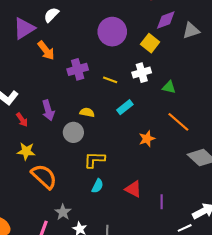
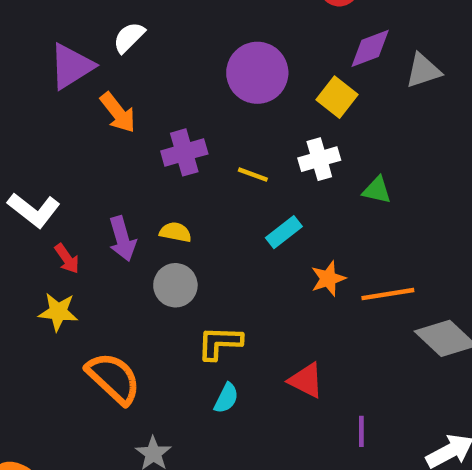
yellow semicircle: (87, 112) -> (175, 232), moved
orange line: (178, 122) -> (388, 294), moved, turned -50
orange star: (147, 139) -> (328, 279), moved
yellow star: (26, 151) -> (58, 312), moved
red triangle: (133, 189) -> (306, 380), moved

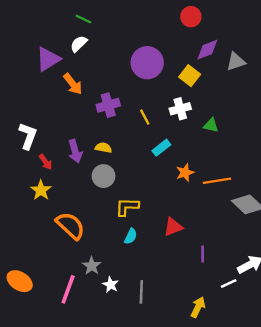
yellow line: (253, 175) -> (145, 117), turned 42
white L-shape: (34, 210) -> (28, 136), turned -108
yellow star: (58, 312) -> (41, 190), turned 30
red triangle: (306, 380) -> (173, 227), turned -48

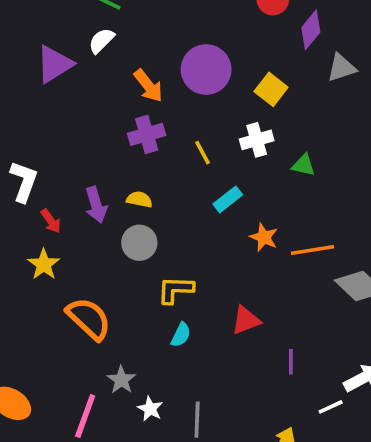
purple diamond: (207, 50) -> (311, 30), moved, turned -30
orange arrow: (73, 84) -> (148, 86), moved
orange star: (185, 173) -> (264, 237), turned -30

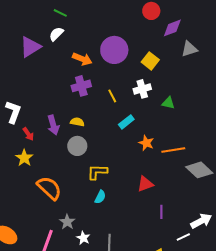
purple diamond: (311, 30) -> (172, 28), turned 30
orange arrow: (148, 86) -> (82, 59), turned -30
red triangle: (246, 320) -> (145, 184), moved

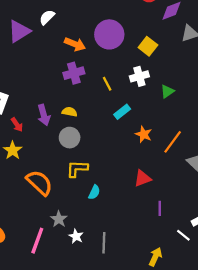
green triangle: (168, 103) -> (167, 91), turned -48
orange line: (173, 150) -> (173, 142), turned -45
yellow L-shape: (97, 172) -> (77, 169), moved
white line: (183, 237) -> (183, 235), turned 64

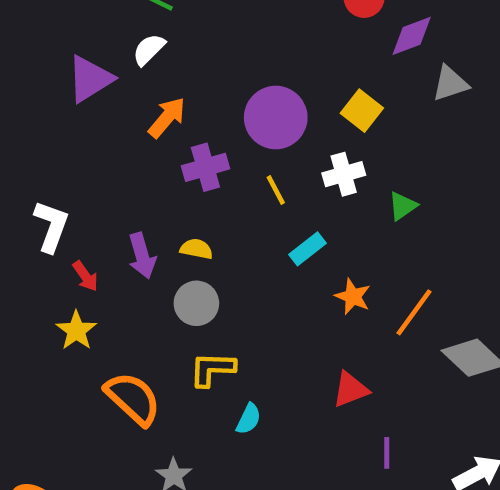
purple circle: (109, 34) -> (276, 117), moved
orange arrow: (75, 44) -> (167, 117), moved, turned -72

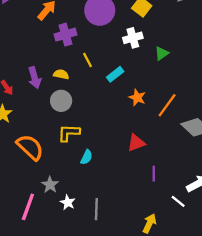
yellow line: (276, 190) -> (88, 60), moved

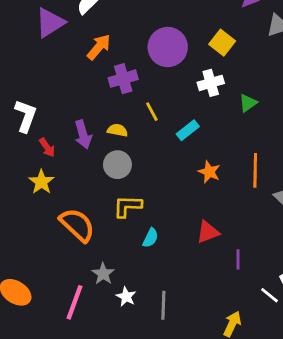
orange star: (137, 98) -> (209, 172), moved
orange line: (167, 105) -> (255, 170), turned -35
red triangle: (136, 143) -> (208, 232), moved

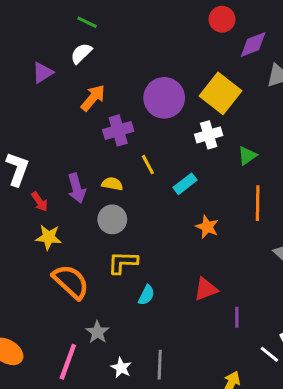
purple triangle: (50, 23) -> (43, 73), size x0.7
yellow square: (222, 43) -> (221, 93), size x1.5
orange line: (255, 170) -> (258, 203), moved
yellow star: (41, 182) -> (49, 237), moved, turned -30
white star: (126, 297) -> (121, 368), moved

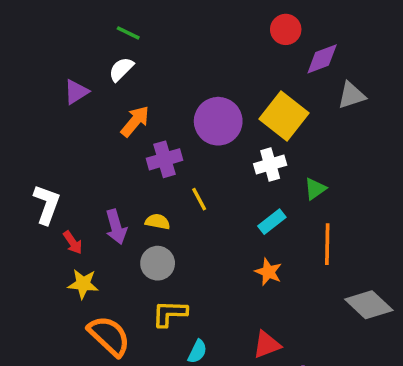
cyan rectangle: (185, 184) -> (272, 222), moved

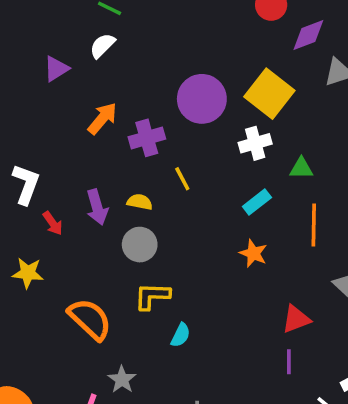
orange arrow: (135, 121) -> (102, 118), moved
green triangle: (315, 189) -> (301, 168), turned 35
yellow star: (83, 284) -> (28, 273), moved
red triangle: (267, 345) -> (296, 319), moved

